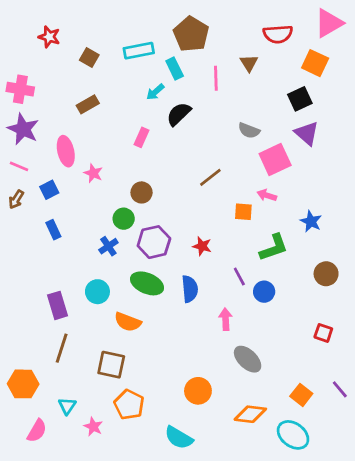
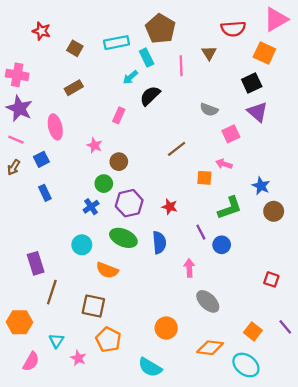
pink square: (275, 159) -> (231, 134), size x0.7
pink star: (93, 173) -> (95, 145), moved
brown circle: (326, 274) -> (274, 211), moved
purple rectangle: (57, 305) -> (36, 263), moved

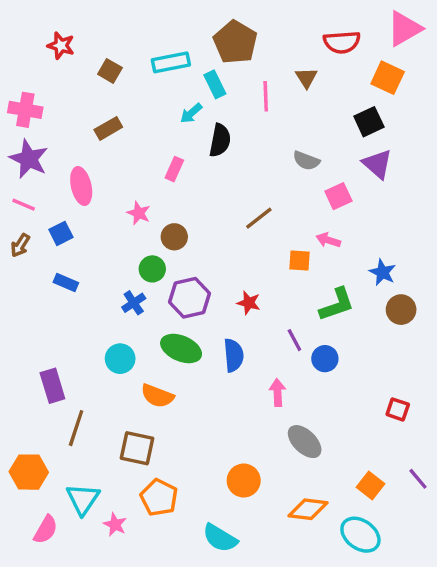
black semicircle: (150, 96) -> (220, 140), turned 145
blue rectangle: (45, 193) -> (66, 282), turned -42
cyan triangle: (56, 341) -> (83, 499), size x1.5

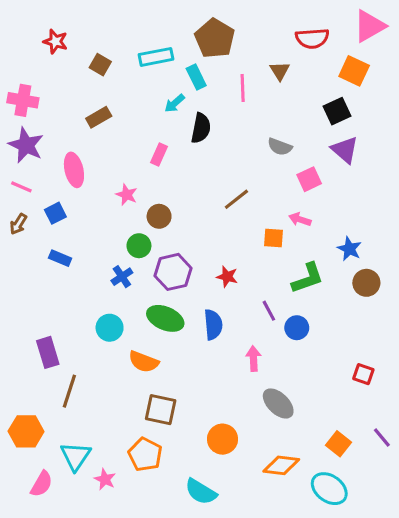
brown square: (137, 448) -> (161, 410), moved

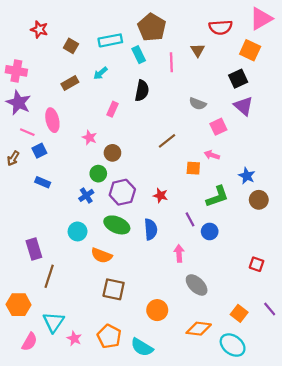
cyan arrow: (175, 103) -> (100, 73), moved
pink line: (21, 187) -> (27, 132), moved
orange pentagon: (145, 455) -> (109, 336), moved

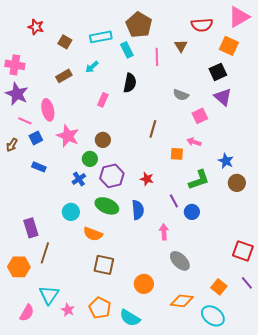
pink star: (90, 138) -> (68, 136), moved, size x1.6
brown line: (167, 141) -> (153, 129), turned -36
red square: (257, 264) -> (243, 251), moved, size x1.5
orange hexagon: (19, 305) -> (19, 267), moved

